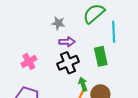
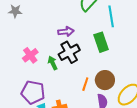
gray star: (58, 23) -> (15, 11), moved
green arrow: (83, 84) -> (53, 63), moved

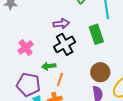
green arrow: (53, 63) -> (49, 66), moved, turned -72
orange line: (85, 84) -> (60, 80), moved

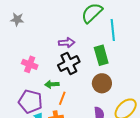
pink cross: (26, 47) -> (30, 64), turned -35
brown circle: (100, 72) -> (102, 83), moved

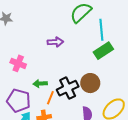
green rectangle: (101, 55) -> (103, 51), moved, turned 72
black cross: (69, 63) -> (68, 88), moved

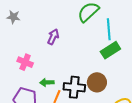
purple arrow: (55, 42) -> (53, 37), moved, turned -63
black cross: (68, 88) -> (74, 87), turned 30

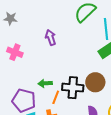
purple arrow: (53, 37) -> (51, 38), turned -42
pink cross: (25, 62) -> (15, 52), moved

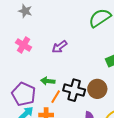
purple arrow: (51, 38) -> (59, 47), moved, turned -119

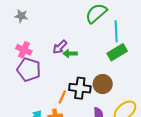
green arrow: (48, 81) -> (70, 54), moved
purple pentagon: (24, 94) -> (29, 70), moved

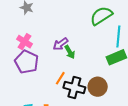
green arrow: (70, 54) -> (70, 52), turned -128
orange line: (62, 97) -> (60, 78), moved

